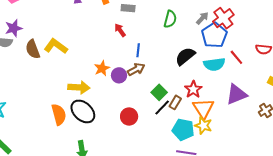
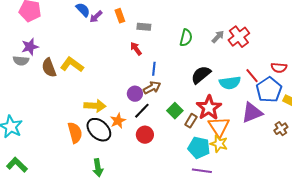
blue pentagon: (214, 35) -> (269, 90), moved
orange star: (102, 68) -> (118, 121), moved
red star: (193, 89) -> (209, 108), size x1.4
black line: (162, 107) -> (142, 111), moved

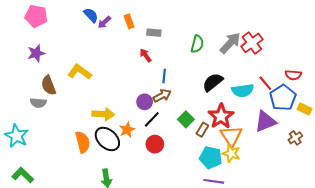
gray arrow: (218, 37) -> (230, 43), size x1.6
gray semicircle: (21, 61) -> (38, 103), moved
brown semicircle: (49, 68) -> (49, 85), moved

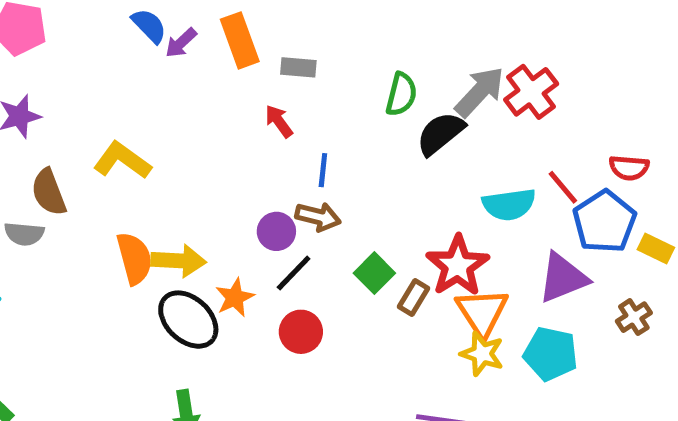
orange rectangle: (129, 21) -> (240, 40), size x1.5
black semicircle: (213, 82) -> (440, 133), moved
brown arrow: (162, 96) -> (318, 217), turned 42
orange semicircle: (83, 142) -> (134, 258), moved
cyan pentagon: (211, 158) -> (551, 354), moved

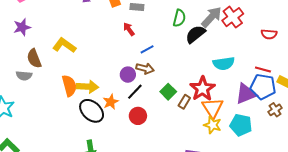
red semicircle: (629, 168) -> (269, 34), moved
blue line: (323, 170) -> (147, 49), turned 56
red line: (563, 187) -> (263, 70), moved, turned -35
blue pentagon: (604, 222) -> (263, 87), moved, turned -30

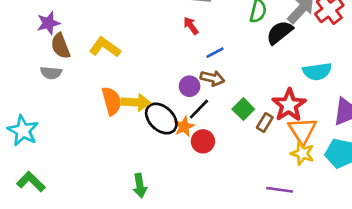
brown semicircle: (34, 58) -> (60, 46), moved
gray semicircle: (24, 76) -> (51, 73), moved
orange star: (111, 102) -> (184, 127), moved
black ellipse: (92, 111) -> (161, 118), moved

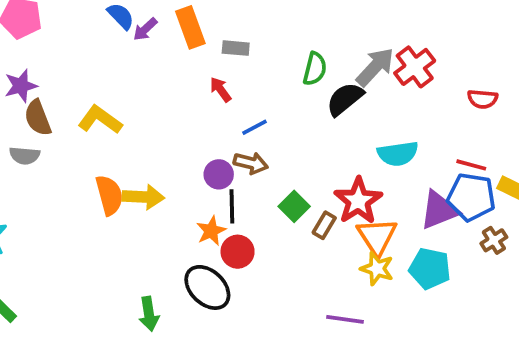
black line: (199, 109) -> (232, 206), turned -45
black ellipse: (161, 118) -> (207, 287), moved

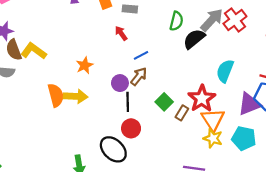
yellow L-shape: (100, 120) -> (34, 51), moved
cyan semicircle: (398, 154) -> (225, 71), turned 120
brown arrow: (251, 163) -> (139, 76), turned -66
orange star: (211, 231) -> (85, 65), moved

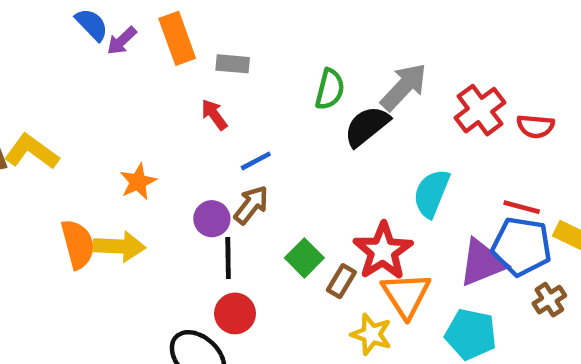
red cross: (235, 20) -> (480, 110), moved
yellow star: (213, 138) -> (371, 334), moved

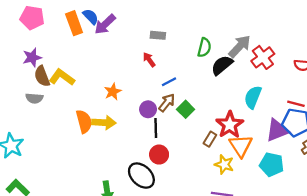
orange rectangle: (177, 38) -> (74, 23), moved
purple arrow: (122, 41) -> (105, 24), size x1.5
red cross: (480, 110) -> (263, 57), moved
green square: (304, 258) -> (186, 109), moved

